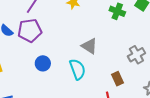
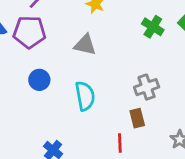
gray triangle: (89, 46) -> (85, 45), moved, turned -30
gray cross: (136, 55) -> (147, 87), moved

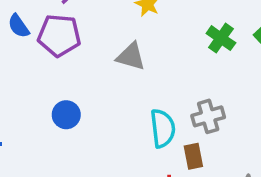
blue circle: (39, 80) -> (66, 115), moved
cyan semicircle: (85, 96) -> (163, 128), moved

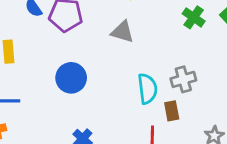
blue circle: (66, 115) -> (71, 78), size x1.4

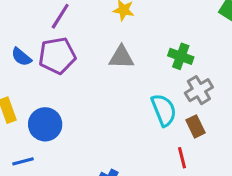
green cross: (194, 17) -> (181, 56), moved
blue circle: (71, 78) -> (45, 124), moved

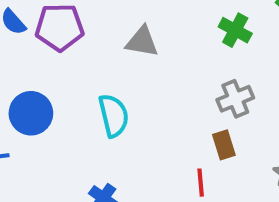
green cross: (181, 56) -> (235, 30), moved
cyan semicircle: (164, 110) -> (114, 116), moved

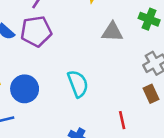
gray triangle: (142, 42) -> (112, 32), moved
red line: (201, 183) -> (122, 120), moved

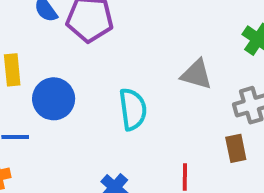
gray triangle: (112, 32) -> (196, 74), moved

